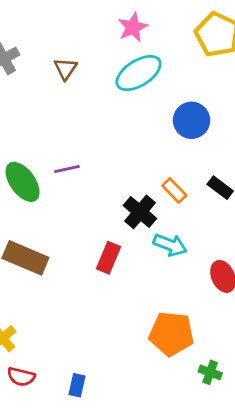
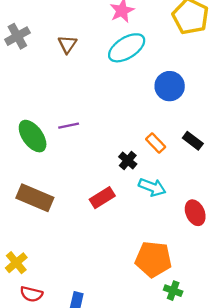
black cross: (140, 212) -> (128, 160), size x0.7
red rectangle: (108, 258) -> (102, 198), turned 35
green cross: (210, 372) -> (173, 291), moved

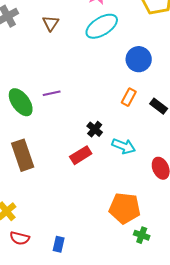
orange rectangle: (156, 143) -> (129, 97), moved, turned 72
black cross: (128, 160) -> (95, 129), moved
brown rectangle: (35, 198) -> (23, 155), turned 48

